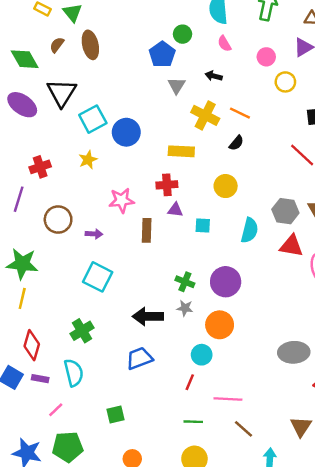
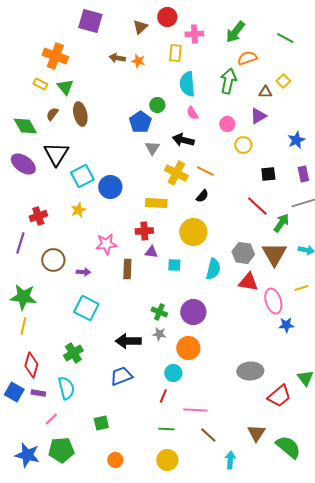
black arrow: (214, 76) -> (183, 140), size x1.5
yellow circle: (226, 186) -> (193, 232), size x1.4

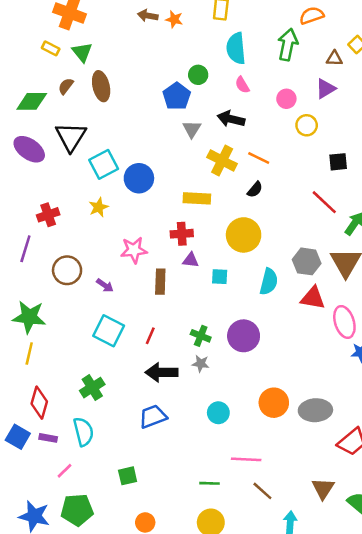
green diamond: (25, 126) -> (32, 101), turned -60
purple arrow: (83, 272) -> (105, 285), turned 32
orange circle: (188, 348) -> (274, 403), moved
red line: (163, 396) -> (150, 336), moved

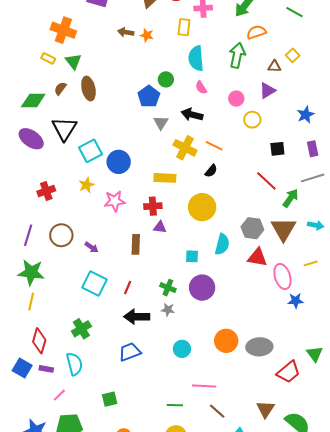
purple line: (25, 249) -> (28, 235), moved
pink star: (134, 250) -> (115, 201), moved
cyan square: (220, 277) -> (192, 256), moved

